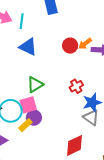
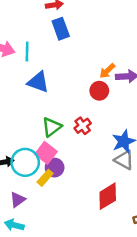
red circle: (70, 46) -> (99, 91), moved
red cross: (76, 86) -> (83, 126), moved
pink square: (28, 105) -> (46, 153), turned -30

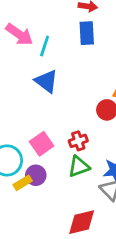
green triangle: (52, 127) -> (79, 166), moved
pink square: (46, 153) -> (42, 144), moved

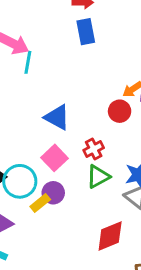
cyan line: (45, 46) -> (28, 62), moved
blue triangle: (46, 81) -> (57, 117), moved

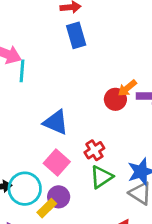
red circle: (120, 111) -> (115, 99), moved

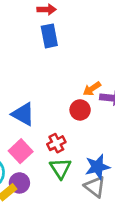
red circle: (115, 99) -> (80, 110), moved
green triangle: (101, 177) -> (60, 168), turned -35

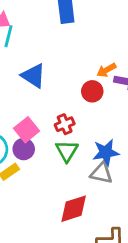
blue triangle: (23, 114) -> (33, 76), moved
purple circle: (19, 183) -> (24, 149), moved
gray triangle: (95, 187) -> (101, 173), turned -30

